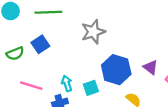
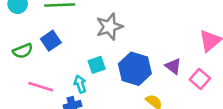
cyan square: (91, 88) -> (97, 65), moved

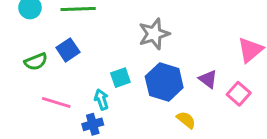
gray star: (109, 27) -> (154, 34), moved

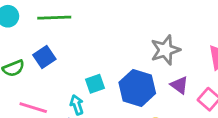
gray star: (154, 34) -> (165, 50), moved

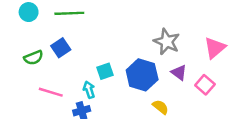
gray star: (165, 50) -> (167, 42), turned -30

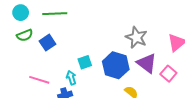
green semicircle: (34, 58) -> (25, 35), moved
purple triangle: (179, 72) -> (147, 63), size x1.5

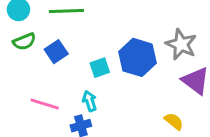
cyan square: (85, 62) -> (100, 68), moved
blue hexagon: (116, 65) -> (138, 57), moved

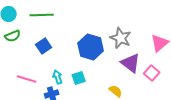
blue square: (56, 52) -> (44, 46), moved
cyan square: (100, 68) -> (79, 78), moved

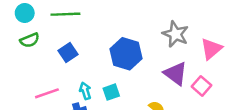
gray star: (121, 38) -> (175, 34), moved
pink line: (27, 79) -> (47, 93), turned -36

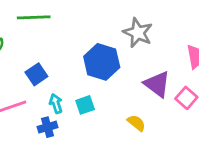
gray star: (175, 34) -> (138, 33), moved
blue square: (68, 53) -> (36, 74), moved

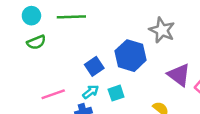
blue square: (36, 74) -> (94, 66), moved
cyan arrow: (56, 103) -> (91, 92), turned 70

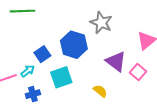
cyan arrow: (91, 92) -> (28, 71), moved
cyan square: (116, 93) -> (61, 77), size x1.5

